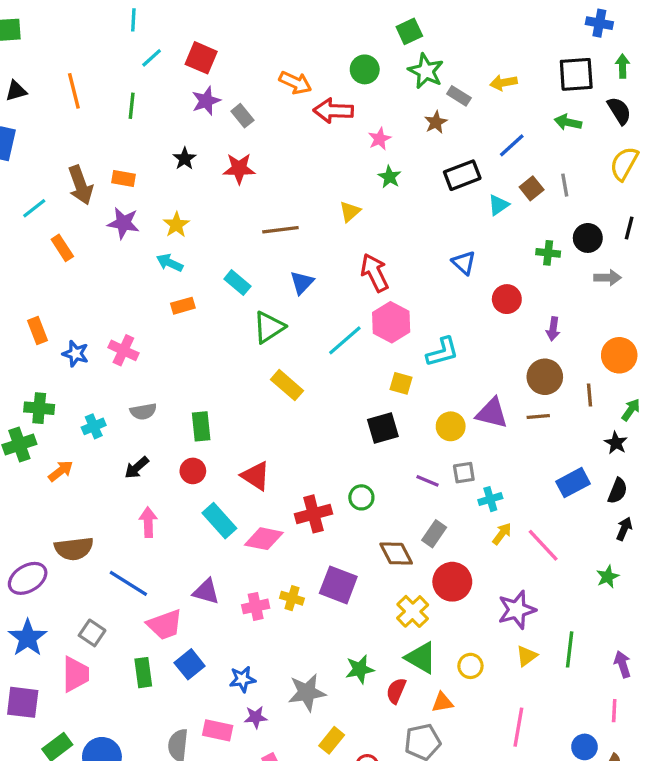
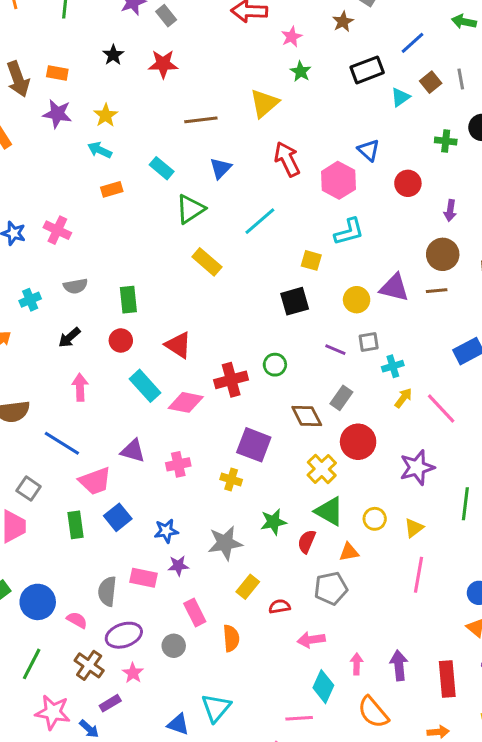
yellow triangle: (350, 212) -> (264, 103), size x1.5
pink hexagon: (391, 322) -> (338, 180), moved
yellow cross: (292, 598) -> (231, 480), moved
yellow triangle: (527, 656) -> (414, 528), moved

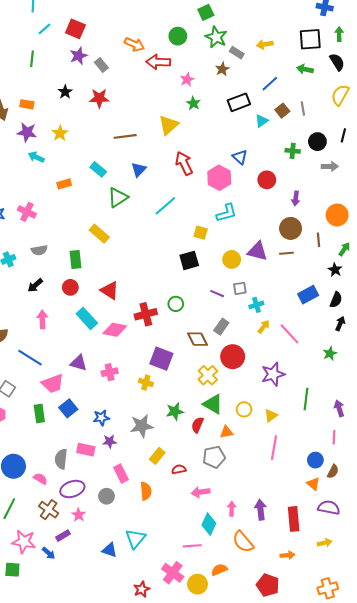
cyan arrow: (100, 150) -> (36, 157), moved
yellow rectangle: (207, 262) -> (99, 234), moved

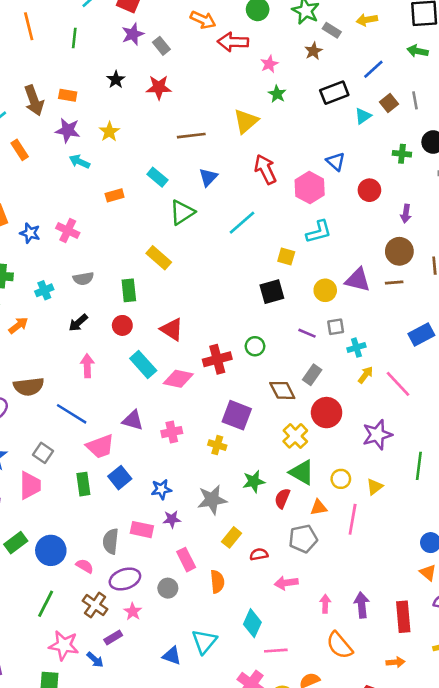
pink line: (274, 448) -> (353, 519), moved
cyan diamond: (209, 524) -> (252, 623), moved

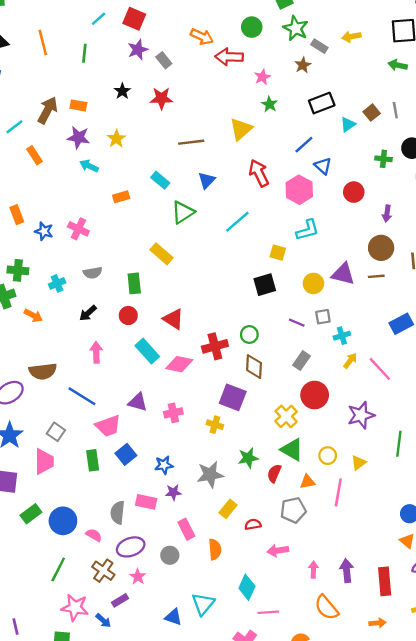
blue line: (373, 69) -> (304, 145), moved
brown arrow: (34, 100) -> (48, 110), turned -132
orange arrow: (18, 325) -> (33, 316), turned 66
brown diamond: (282, 390) -> (254, 367), moved, turned 30

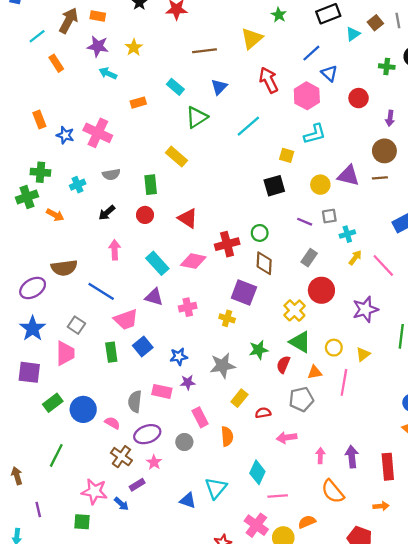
pink cross: (78, 229) -> (98, 133), size x1.4
cyan rectangle: (147, 351) -> (157, 263), moved
green line: (58, 569) -> (56, 455), moved

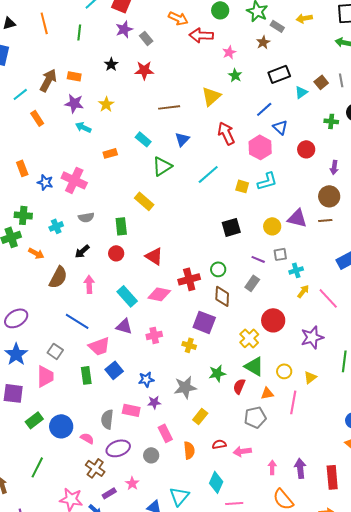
yellow square: (287, 155) -> (242, 186), moved
gray rectangle: (309, 258) -> (252, 283), moved
brown semicircle: (64, 268) -> (58, 277), moved, turned -55
red semicircle: (263, 413) -> (219, 444), moved
pink star: (154, 462) -> (132, 483), moved

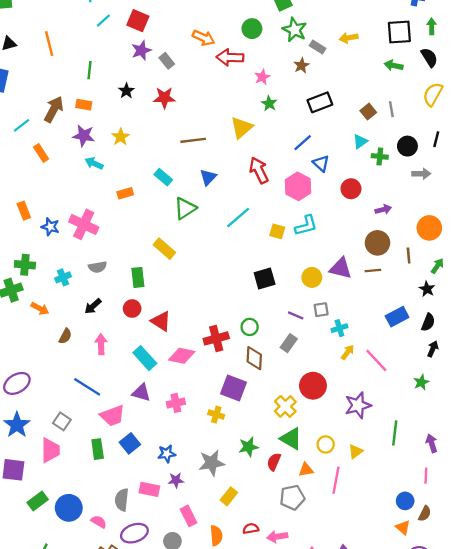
green line: (79, 32) -> (89, 70), moved
cyan triangle: (301, 92) -> (360, 141), moved
purple arrow: (334, 167) -> (383, 209), turned -112
red triangle: (154, 256) -> (161, 321), moved
brown semicircle: (58, 277) -> (65, 336), size x0.6

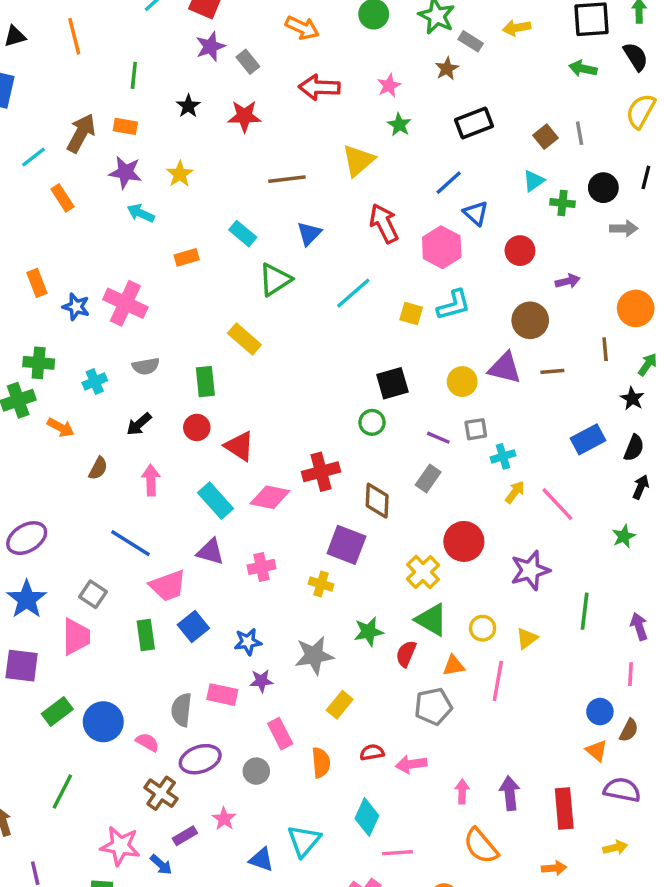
red arrow: (230, 57) -> (319, 87), moved
brown circle: (377, 243) -> (530, 320), moved
green circle: (250, 327) -> (372, 422), moved

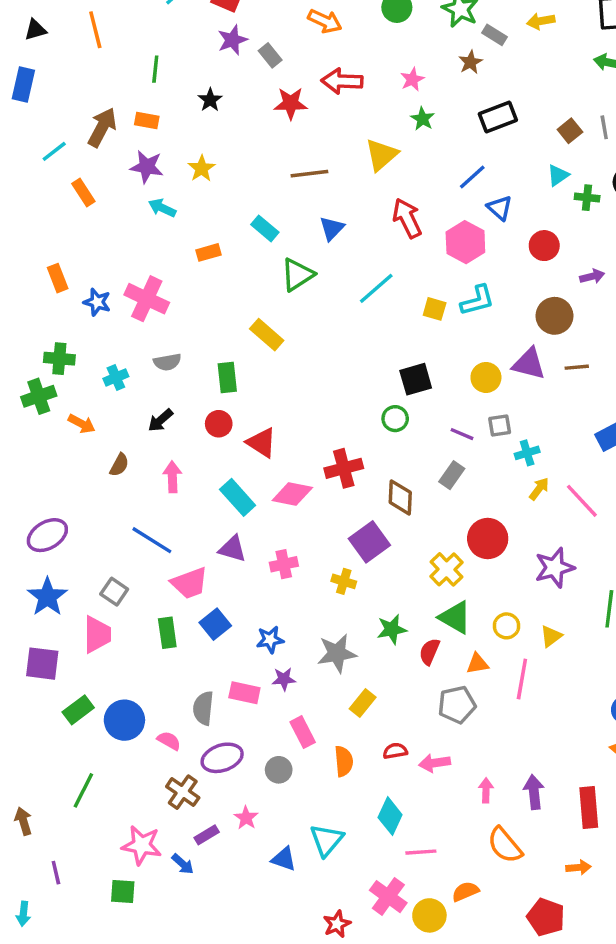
red star: (244, 116) -> (291, 103), moved
purple square: (346, 545) -> (369, 542), turned 33

